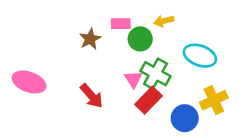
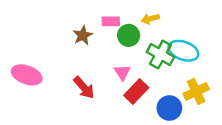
green cross: (155, 74) -> (160, 54), moved

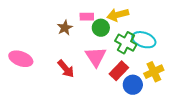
yellow arrow: (150, 19) -> (118, 15), size x1.5
pink triangle: (122, 72) -> (96, 57), size x1.6
red rectangle: (136, 91) -> (119, 71), moved

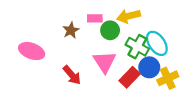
cyan ellipse: (144, 40) -> (157, 43), turned 35
pink ellipse: (21, 59) -> (32, 51), moved
blue circle: (133, 85) -> (149, 67), moved

